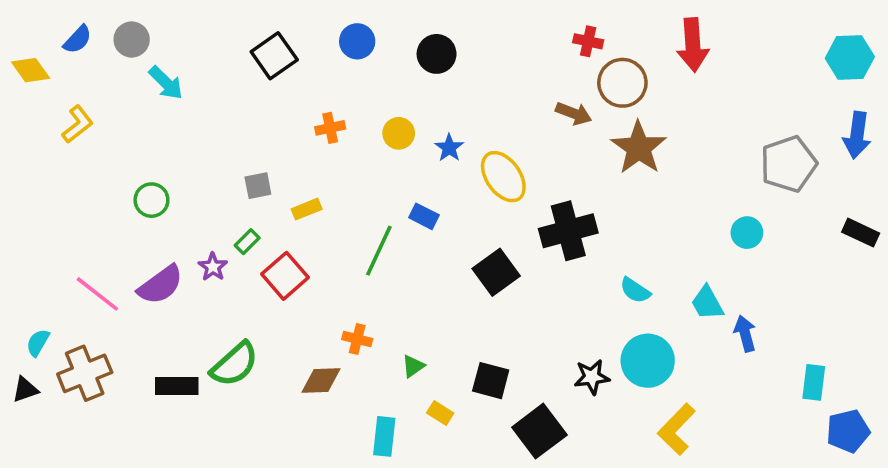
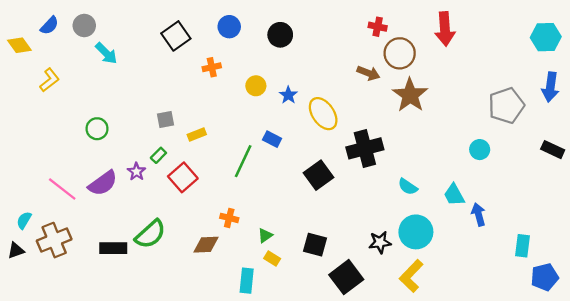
orange cross: (330, 128) -> (212, 67), moved
yellow rectangle: (440, 413) -> (272, 259), moved
yellow L-shape: (677, 429) -> (411, 276), moved

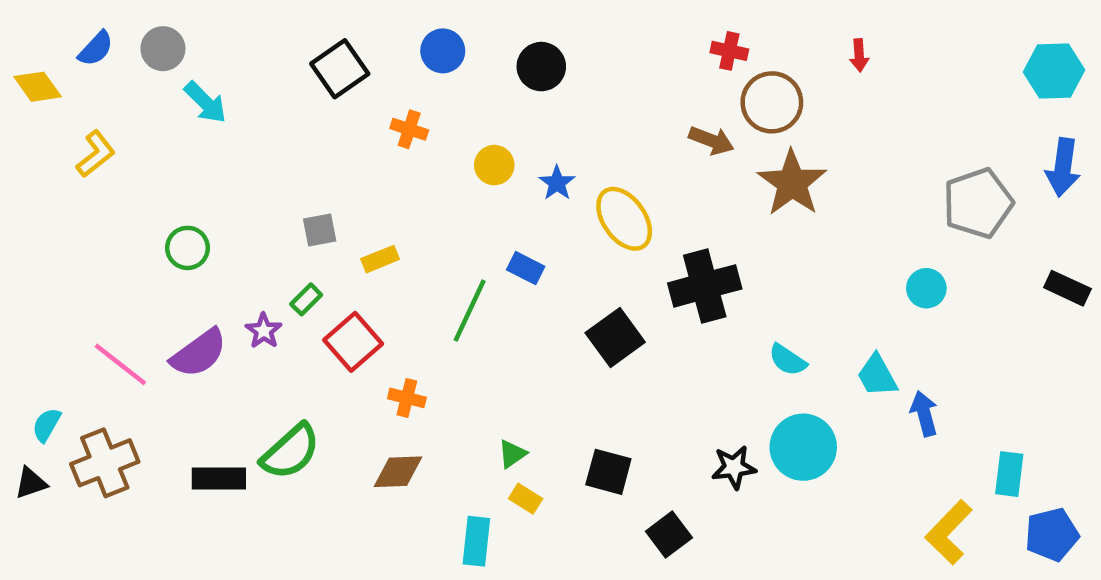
red arrow: (445, 29) -> (859, 55), size x0.5
orange cross: (212, 67) -> (409, 129), turned 30
orange cross: (229, 218) -> (407, 398), moved
yellow L-shape: (411, 276) -> (949, 532), moved
black square: (346, 277) -> (669, 534), size x0.7

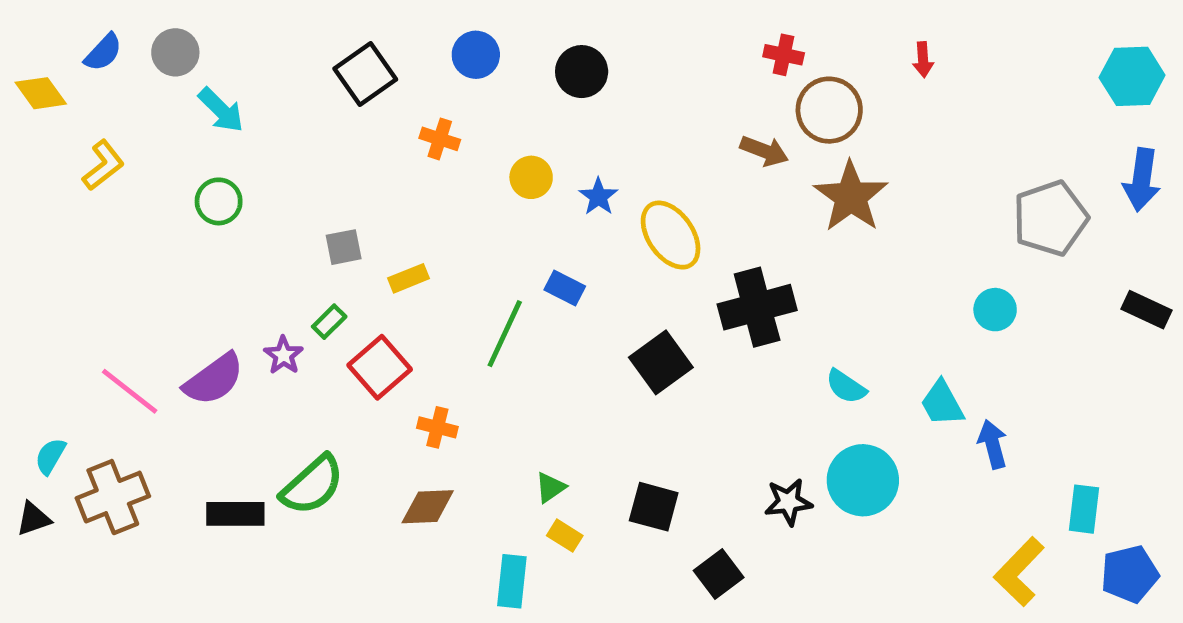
green circle: (188, 248) -> (219, 201), moved

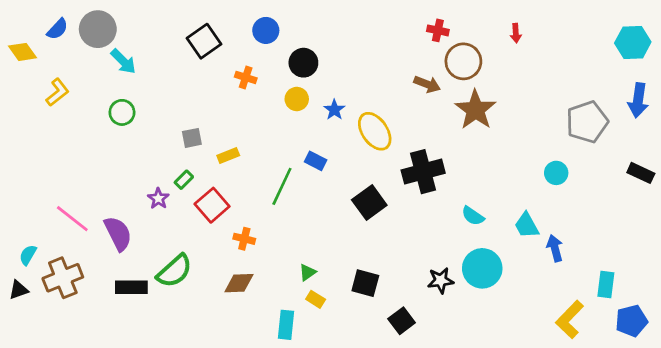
gray circle: (175, 52) -> (98, 29), size x1.4
black circle: (582, 72) -> (303, 63), moved
purple semicircle: (214, 379) -> (118, 233), moved, turned -81

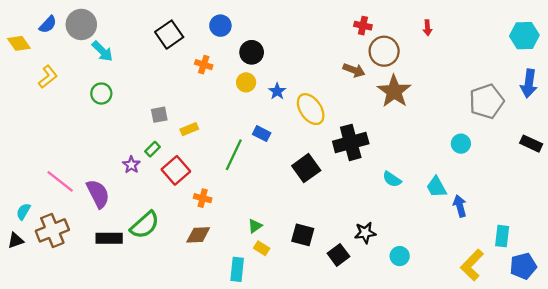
cyan circle: (482, 268) -> (400, 256), moved, size x0.6
black square: (402, 321) -> (338, 255), moved

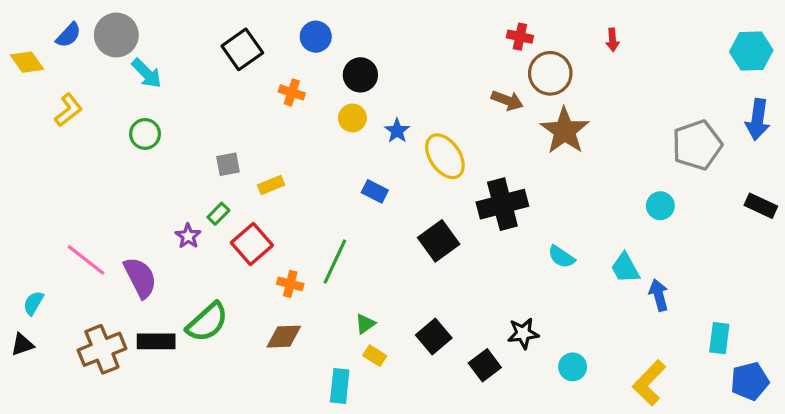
green line: (234, 155) -> (335, 262), moved
brown cross: (52, 230) -> (102, 349), moved
black square: (303, 235) -> (434, 337), turned 35
yellow L-shape: (472, 265) -> (649, 383), moved

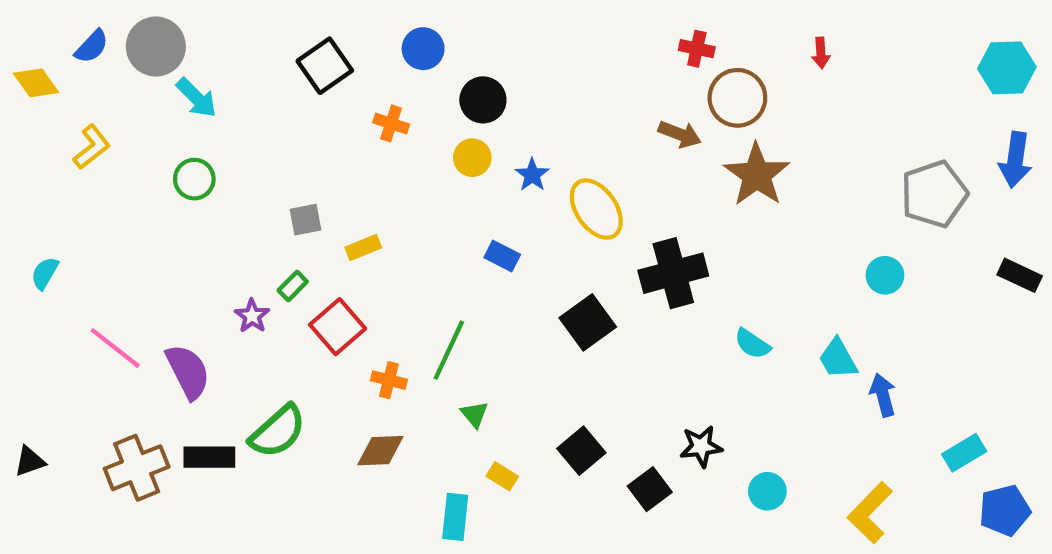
cyan semicircle: (33, 303) -> (45, 273), moved
green triangle: (365, 324) -> (474, 414), moved, turned -35
cyan rectangle: (719, 338) -> (964, 453), turned 52

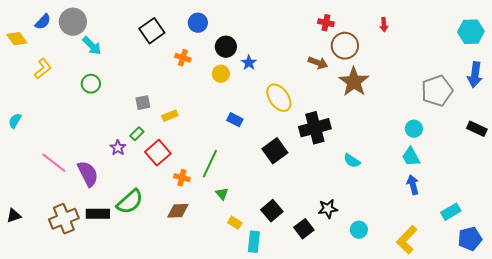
blue star: (532, 175) -> (249, 63), moved
cyan semicircle: (45, 273) -> (15, 121), moved
cyan trapezoid: (838, 359) -> (411, 157), moved
cyan rectangle: (455, 517) -> (254, 242), moved

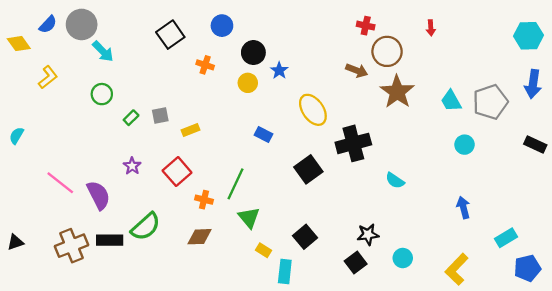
green rectangle: (137, 134) -> (131, 118), moved
cyan trapezoid: (411, 157) -> (451, 101), moved
green triangle: (222, 194) -> (249, 218), size x1.5
black square: (304, 229) -> (356, 263), moved

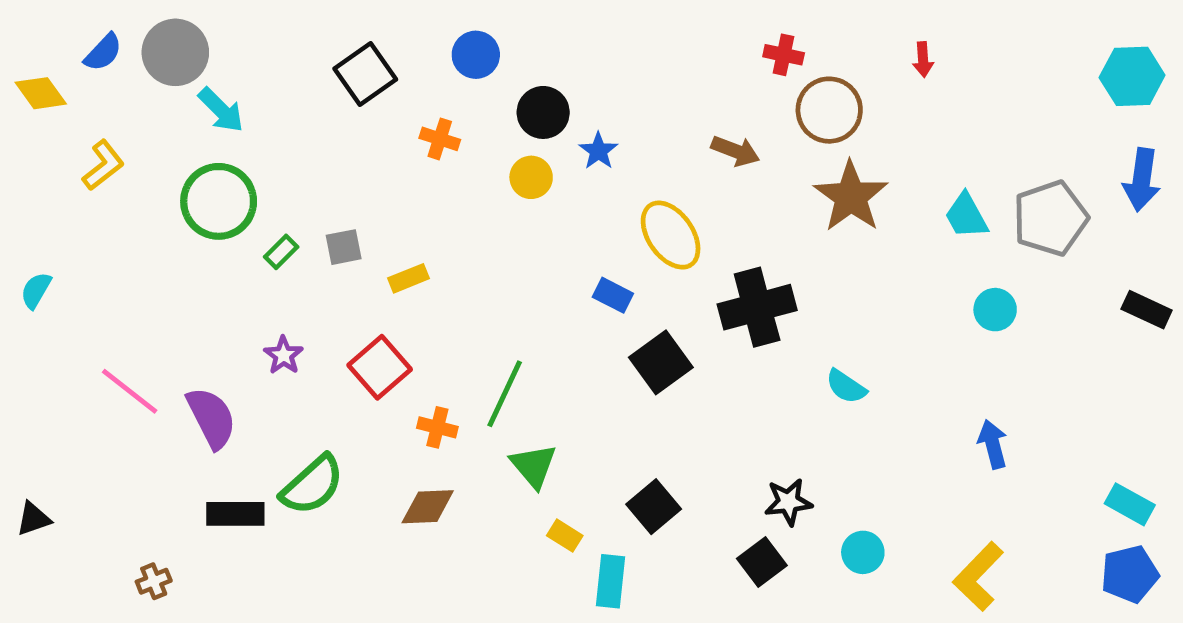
brown arrow: (357, 70) -> (735, 151), moved
green circle: (102, 94) -> (219, 201), size x1.6
blue rectangle: (264, 134) -> (613, 295), moved
cyan rectangle: (506, 238) -> (1130, 504), moved, turned 60
brown cross: (71, 246) -> (154, 581), moved, size x0.5

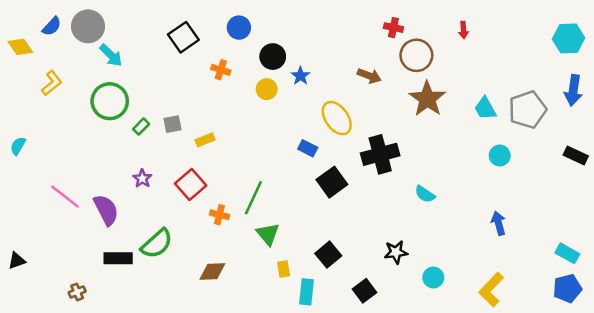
brown diamond: (428, 507) -> (212, 271), moved
yellow rectangle: (565, 536) -> (284, 269), turned 49
black square: (762, 562) -> (364, 291), moved

